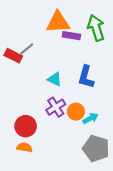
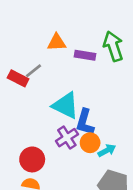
orange triangle: (58, 22) -> (57, 42), moved, size x0.7
blue L-shape: (86, 77) -> (85, 122), moved
cyan triangle: (55, 79) -> (66, 105), size x1.6

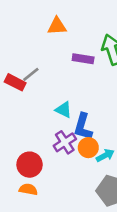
orange triangle: (57, 42) -> (57, 26), moved
cyan triangle: (66, 105) -> (63, 110), size x0.6

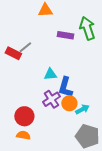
cyan triangle: (63, 110) -> (50, 74), turned -32

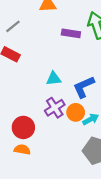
gray line: (25, 47) -> (13, 26), moved
blue L-shape: (65, 87) -> (84, 87), moved, turned 50

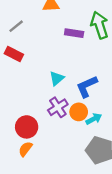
cyan triangle: (54, 79) -> (57, 78), turned -35
orange semicircle: (22, 150) -> (25, 149), turned -63

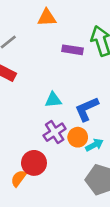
cyan triangle: (57, 78) -> (53, 100), turned 35
red circle: (27, 127) -> (34, 163), moved

